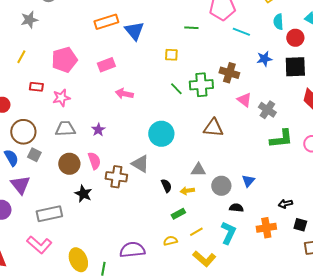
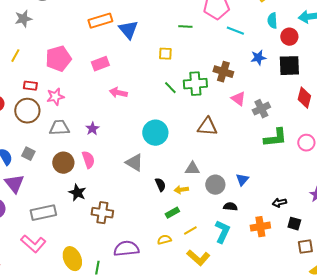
gray cross: (267, 110) -> (261, 109), turned 30
brown circle: (23, 132) -> (27, 111), moved
brown cross: (116, 177) -> (102, 213), moved

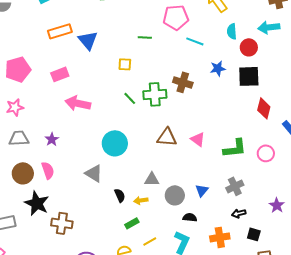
pink arrow: (118, 93) -> (78, 103), size x1.4
pink triangle: (238, 99) -> (198, 139), moved
gray cross: (261, 109) -> (235, 186), moved
black star: (77, 193) -> (37, 203), size x1.4

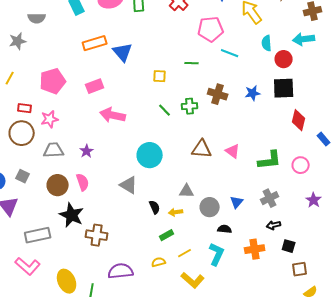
green line: (145, 37) -> (192, 63), moved
blue star: (218, 68) -> (253, 93), moved
green cross: (155, 94) -> (190, 106), size x0.7
purple star: (277, 205) -> (314, 200), moved

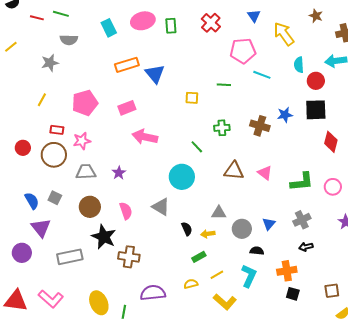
brown cross: (218, 94) -> (260, 126), moved
green line: (165, 110) -> (197, 147), moved
pink semicircle: (83, 182) -> (126, 211), moved
black square: (289, 246) -> (293, 294), moved
pink L-shape: (28, 266) -> (51, 299), moved

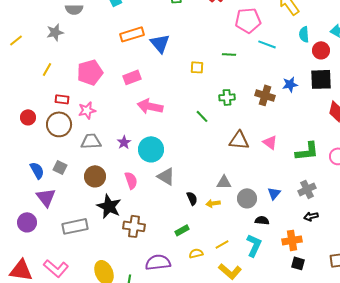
yellow line: (11, 47) -> (16, 40), moved
cyan circle: (182, 177) -> (151, 149), moved
green rectangle: (199, 257) -> (182, 230), moved

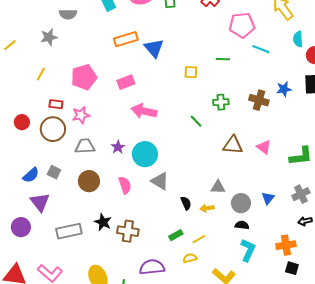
blue semicircle: (37, 170) -> (31, 175), turned 78
black star: (109, 206) -> (103, 222), moved, size x0.7
black semicircle: (262, 220) -> (242, 225), moved
yellow line: (222, 244) -> (199, 239), moved

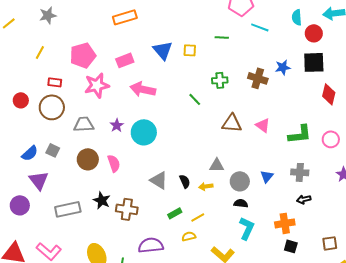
blue triangle: (154, 48) -> (163, 50), moved
pink star: (81, 115) -> (97, 85), moved, size x1.4
gray triangle: (160, 181) -> (159, 180), moved
pink semicircle: (125, 185) -> (114, 163), moved
gray cross: (301, 194) -> (300, 172), turned 30

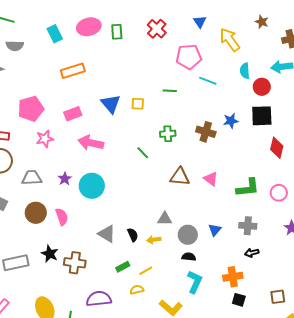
pink star: (97, 85) -> (45, 139), size x0.7

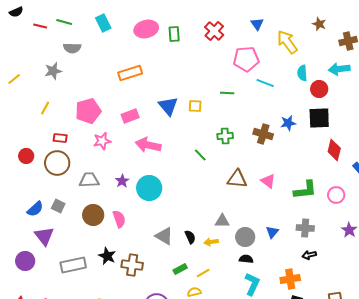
cyan rectangle: (55, 34) -> (103, 23), moved

